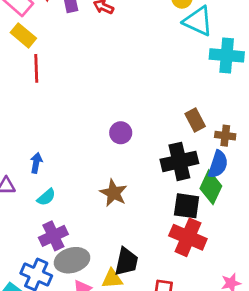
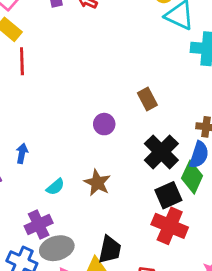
brown rectangle: (195, 120) -> (147, 99), moved
black cross: (179, 161) -> (161, 152), turned -32
cyan semicircle: (46, 197) -> (55, 187), moved
black square: (187, 206) -> (168, 195), turned -32

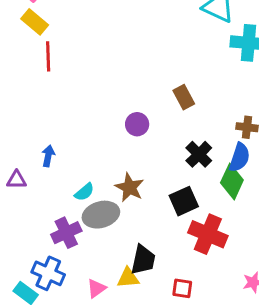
black cross: (161, 152) -> (199, 154), size x0.7
black square: (168, 195) -> (184, 201), moved
gray ellipse: (57, 248) -> (101, 215), moved

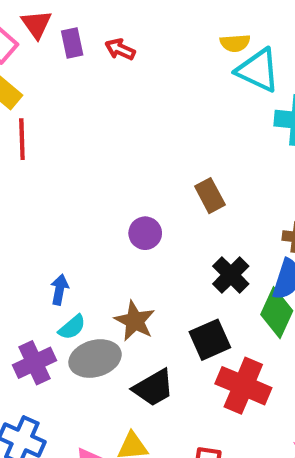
blue arrow: (48, 156) -> (60, 290), moved
purple cross: (66, 233) -> (34, 363), moved
black trapezoid: (143, 260) -> (154, 388), moved, turned 48

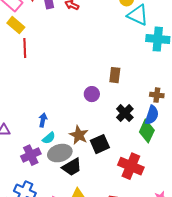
brown rectangle: (210, 196) -> (115, 75), turned 35
purple circle: (145, 233) -> (92, 94), moved
black square: (210, 340) -> (100, 144), moved
black trapezoid: (154, 388) -> (72, 167), moved

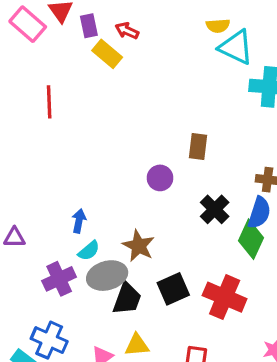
yellow rectangle: (16, 25) -> (107, 54), moved
black square: (100, 144) -> (173, 289), moved
black trapezoid: (72, 167) -> (127, 299), turned -40

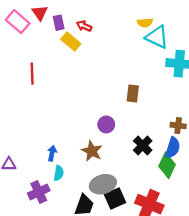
brown rectangle: (198, 147) -> (133, 93), moved
brown star: (138, 246) -> (92, 151), moved
cyan semicircle: (89, 251) -> (59, 173), turned -40
gray ellipse: (107, 276) -> (103, 184), moved

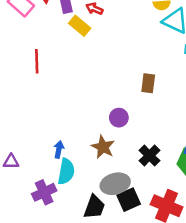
black cross: (143, 145) -> (149, 156), moved
cyan semicircle: (59, 173) -> (66, 171), size x1.5

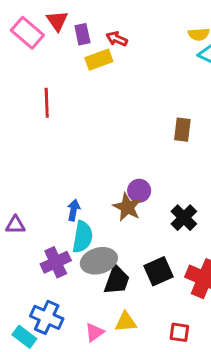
yellow rectangle: (80, 26) -> (99, 60), turned -60
purple circle: (119, 118) -> (139, 191), moved
gray ellipse: (115, 184) -> (99, 261), moved

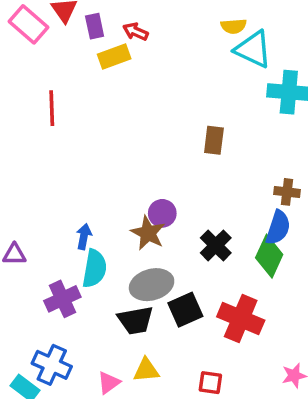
gray ellipse: (99, 261) -> (152, 285), moved
black trapezoid: (117, 280) -> (136, 320), turned 60

